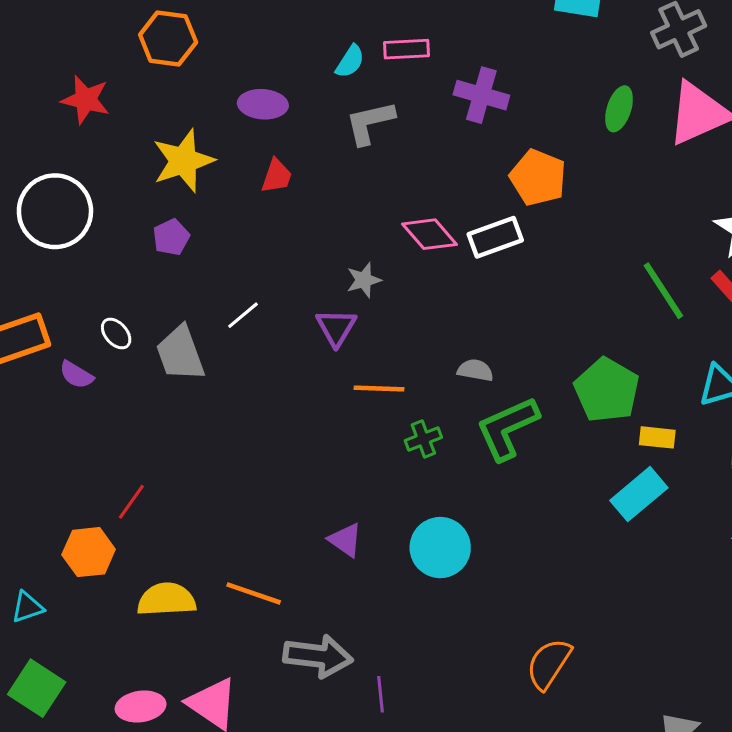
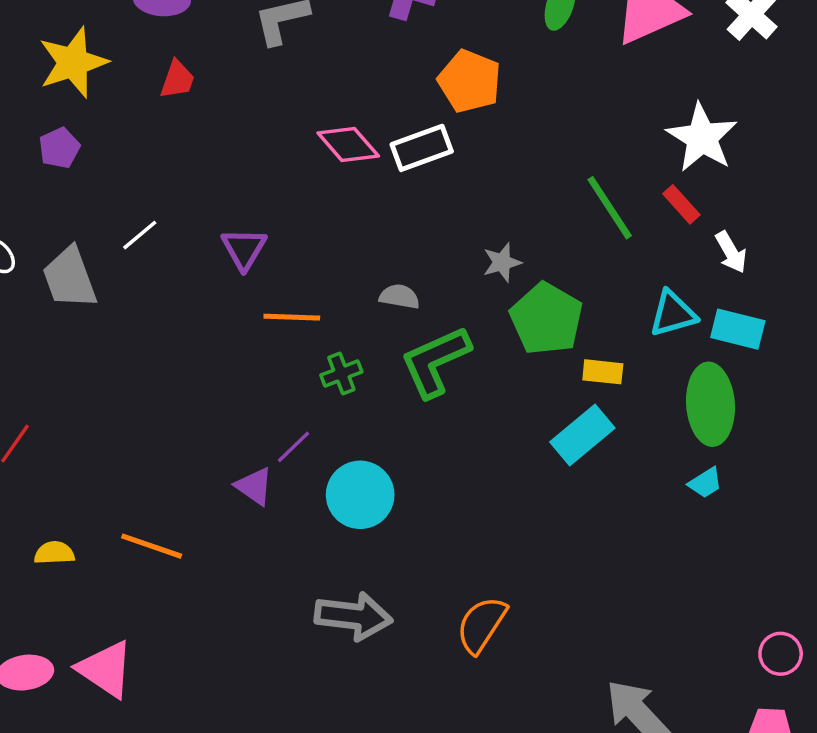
gray star: (364, 280) -> (502, 262), moved
yellow semicircle: (167, 599) -> (54, 553), size x0.6
gray arrow: (318, 656) -> (353, 616), moved
purple line: (381, 694) -> (294, 447), moved, turned 52

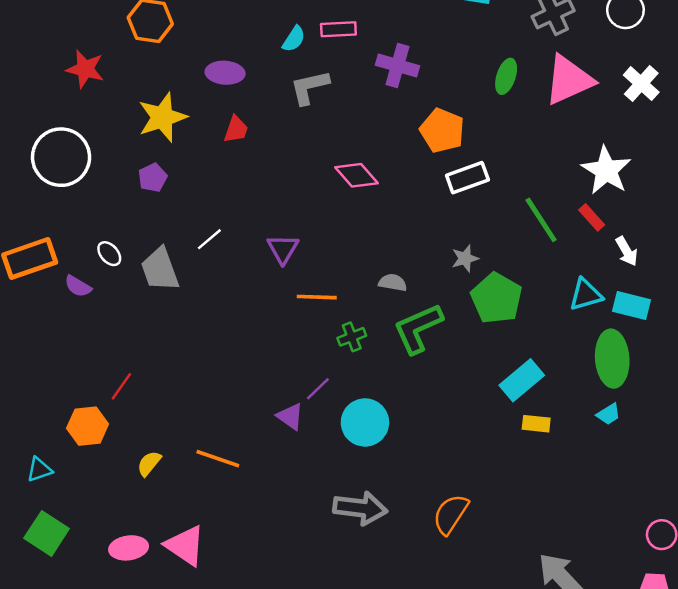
white rectangle: (422, 148) -> (467, 178), moved
yellow rectangle: (603, 372) -> (536, 424), moved
yellow semicircle: (54, 553) -> (149, 463), turned -48

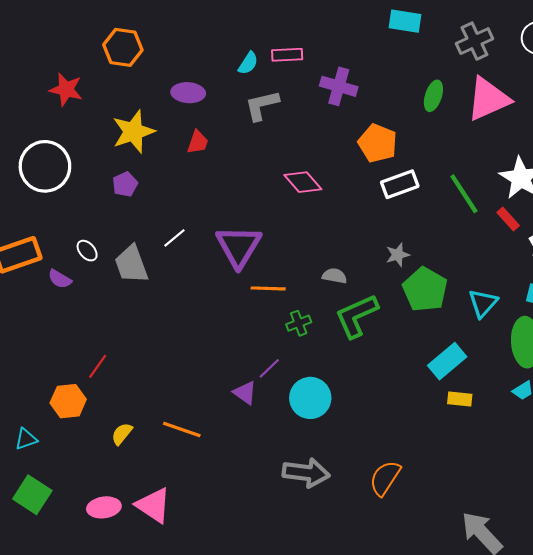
green line: (541, 220) -> (464, 194), moved
purple triangle: (283, 249) -> (239, 246), size x1.6
cyan triangle: (586, 295) -> (483, 303), moved, turned -32

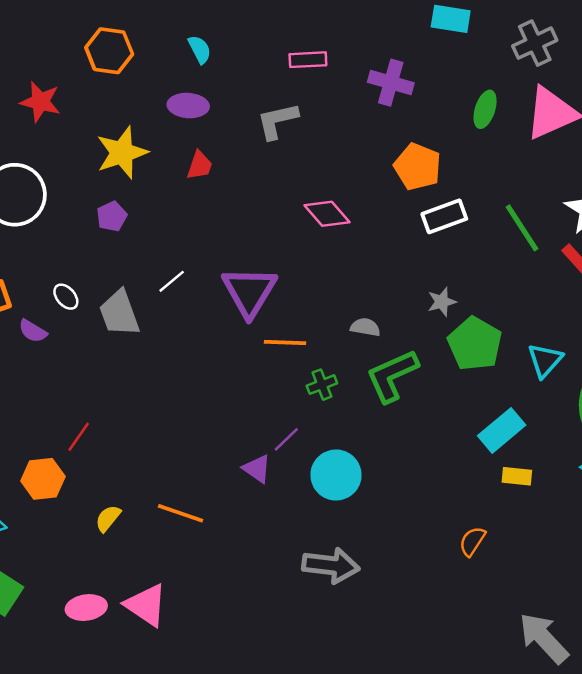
cyan semicircle: (248, 63) -> (200, 49), moved, turned -60
purple cross: (339, 86) -> (391, 83), moved
orange semicircle: (385, 478) -> (472, 541), moved, size x0.7

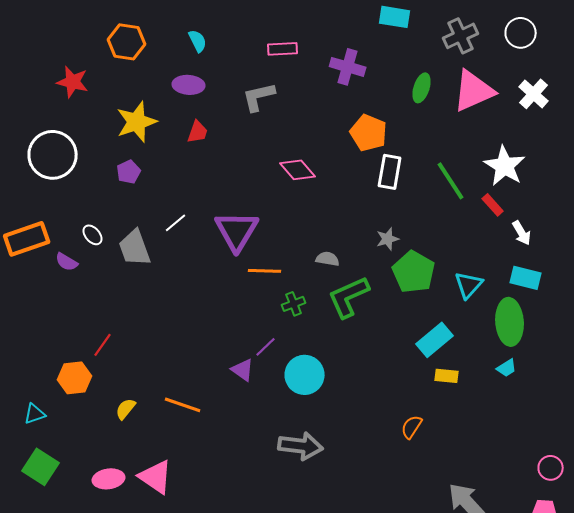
white rectangle: (444, 216) -> (390, 172), turned -60

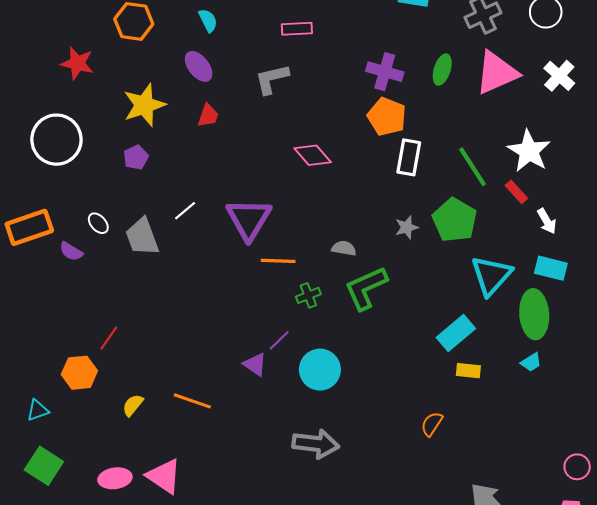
purple cross: (348, 67) -> (385, 72), moved
purple ellipse: (189, 85) -> (199, 66), turned 48
green pentagon: (414, 272) -> (455, 220), moved
cyan triangle: (469, 285) -> (491, 275), size x1.4

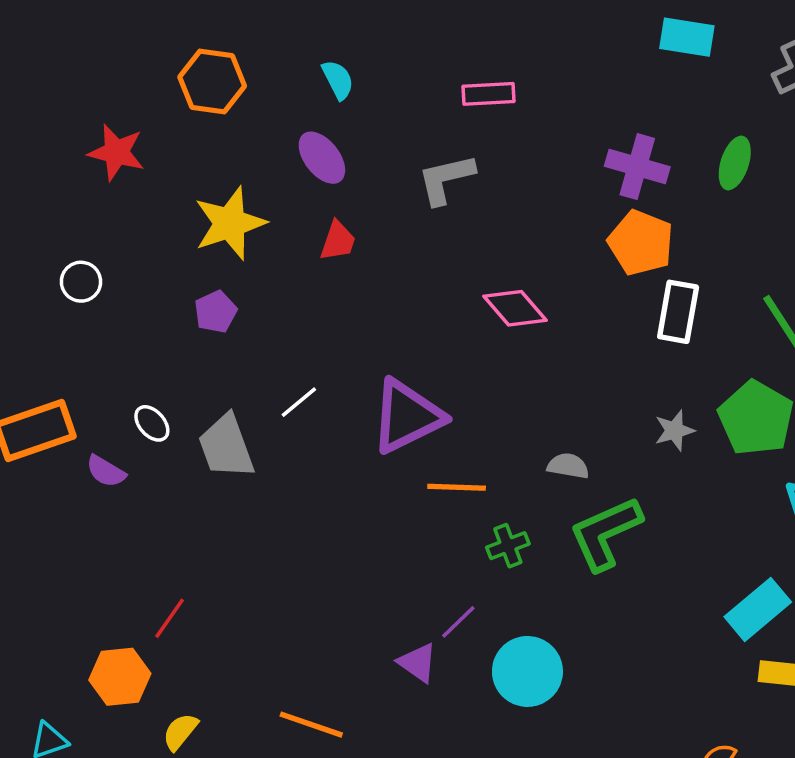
white circle: (56, 140) -> (81, 282), size x0.5
purple triangle: (249, 219) -> (407, 416), turned 33
yellow semicircle: (133, 405) -> (180, 732), moved

